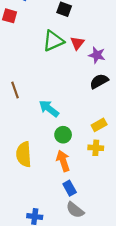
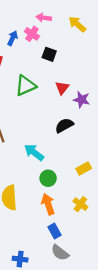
green triangle: (53, 41) -> (25, 86), moved
black semicircle: (99, 81) -> (64, 125), moved
yellow cross: (96, 148) -> (80, 204), moved, turned 32

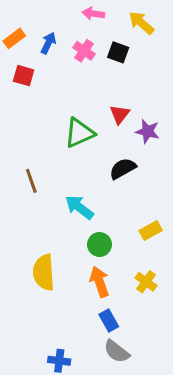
pink cross: (32, 34) -> (84, 51), moved
black square: (49, 54) -> (118, 52), moved
green triangle: (25, 86) -> (79, 133), moved

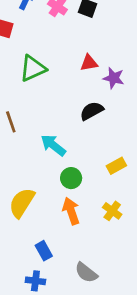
red triangle: (120, 114) -> (89, 63), turned 42
green triangle: (79, 133) -> (33, 68), moved
yellow semicircle: (44, 272) -> (22, 203), turned 36
blue rectangle: (109, 320) -> (44, 251), moved

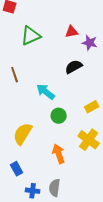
orange arrow: (71, 211) -> (59, 154), moved
yellow cross: (112, 211) -> (89, 140), size x1.5
blue rectangle: (44, 251) -> (17, 169), moved
gray semicircle: (86, 273) -> (55, 188), moved, turned 60

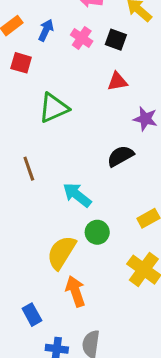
red triangle: (72, 32) -> (117, 81), moved
yellow semicircle: (23, 134) -> (61, 252), moved
orange arrow: (59, 154) -> (75, 291), moved

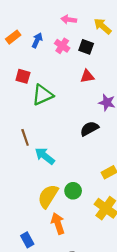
red square: (21, 63) -> (23, 76), moved
cyan arrow: (77, 195) -> (45, 156), moved
green circle: (97, 232) -> (73, 191), moved

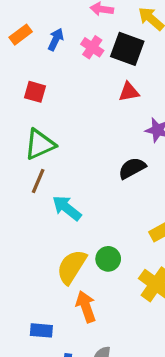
black square: (86, 47) -> (127, 49), size x1.5
green triangle: (43, 95) -> (40, 144), moved
brown line: (25, 137) -> (38, 181), turned 42
blue rectangle: (27, 240) -> (41, 330), turned -56

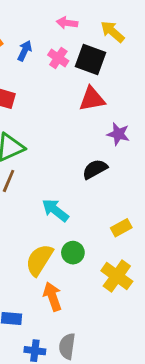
red triangle: (129, 92) -> (92, 99), size x1.4
cyan arrow: (67, 208) -> (55, 210), moved

